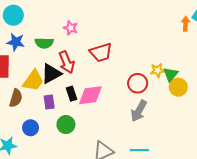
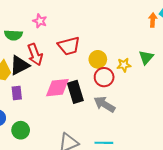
green triangle: (171, 74) -> (146, 57), moved
yellow circle: (178, 87) -> (98, 59), moved
black rectangle: (72, 94) -> (75, 92), moved, size x1.5
gray arrow: (139, 111) -> (104, 104), turned 90
green circle: (66, 125) -> (21, 130), moved

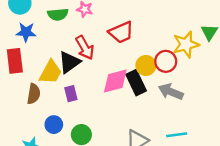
green semicircle: (13, 35) -> (58, 14), moved
yellow circle: (98, 59) -> (146, 65), moved
yellow star: (124, 65) -> (186, 44), size x1.6

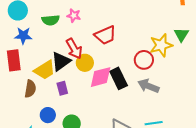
yellow circle: (146, 65) -> (85, 63), moved
yellow trapezoid: (51, 72) -> (45, 70), turned 30

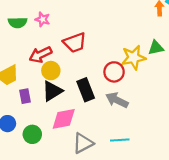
green triangle: (181, 35) -> (156, 48), turned 42
red arrow: (74, 49) -> (40, 55), turned 90
black triangle: (61, 61) -> (52, 91), moved
pink diamond: (101, 77) -> (64, 119), moved

